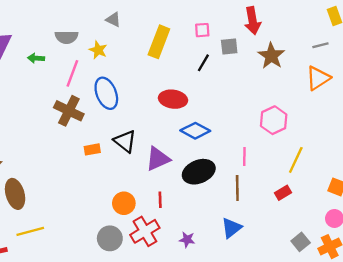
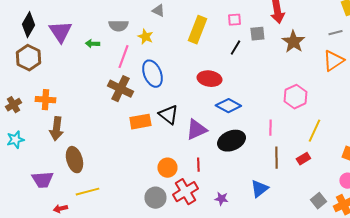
orange rectangle: (92, 149) -> (140, 122), size x1.5
brown line: (237, 188) -> (276, 158), moved

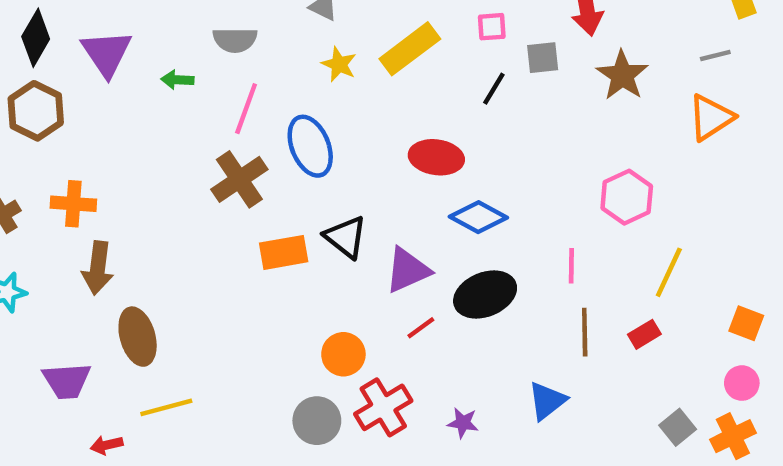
yellow rectangle: (197, 30) -> (410, 49), turned 32
yellow star: (145, 37) -> (339, 64), moved
brown cross: (120, 89) -> (239, 179), turned 30
red line: (198, 165) -> (421, 328), moved, turned 56

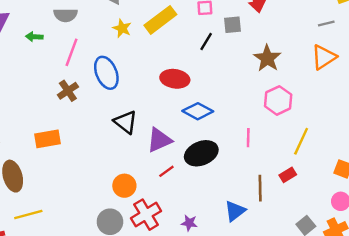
brown star: (622, 75) -> (267, 58), moved
brown cross: (239, 179) -> (68, 91), size x0.7
orange rectangle: (284, 252) -> (47, 139), moved
brown line: (585, 332) -> (260, 188), moved

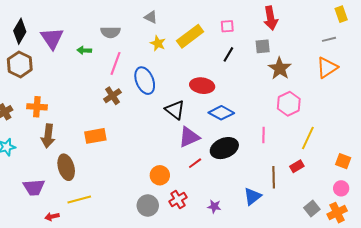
gray square: (233, 25) -> (263, 46), moved
black triangle: (126, 122) -> (175, 110), moved
red cross: (146, 215) -> (178, 199), size x0.7

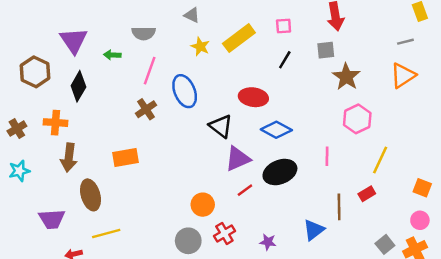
black diamond: (20, 31) -> (78, 86), moved

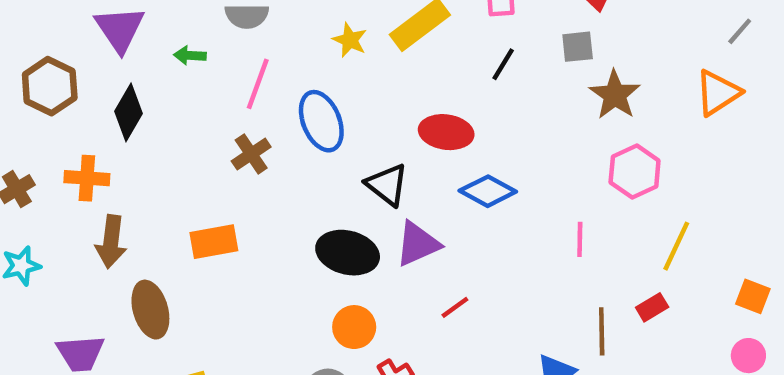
gray line: (405, 42) -> (740, 31), moved, turned -35
black ellipse: (280, 172) -> (348, 253), moved, turned 36
red line: (245, 190) -> (455, 307), moved

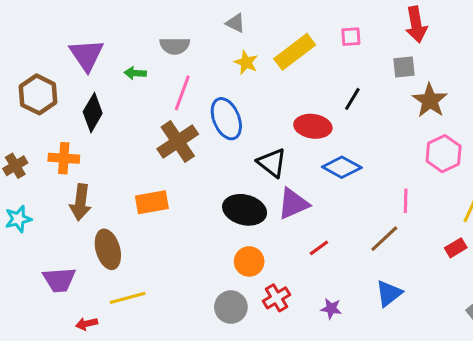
black line: (503, 64) -> (352, 99), moved
brown cross: (251, 154) -> (178, 141), size x1.5
brown line: (602, 331) -> (384, 239), moved, turned 48

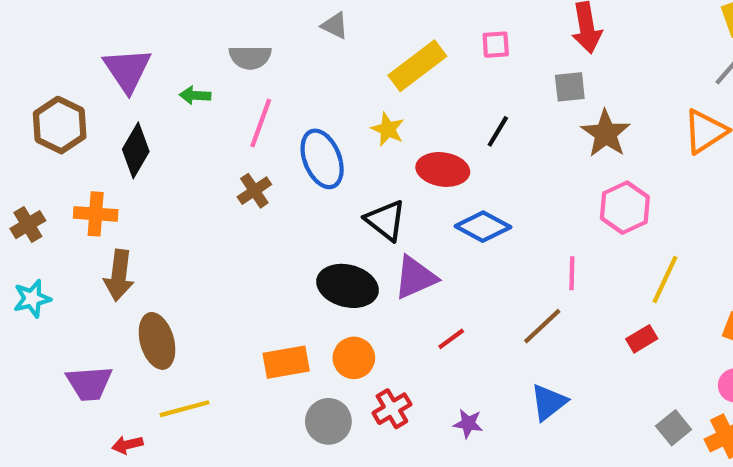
yellow star: (246, 62) -> (388, 129), moved
brown cross: (178, 141) -> (254, 191), size x0.6
orange rectangle: (152, 202) -> (286, 362), moved

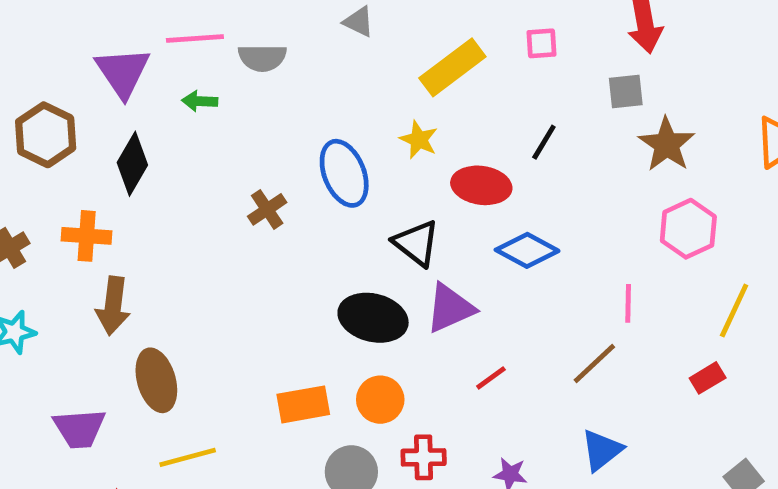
pink line: (261, 123) -> (195, 39), moved, turned 66
red cross: (392, 409) -> (424, 457), turned 30

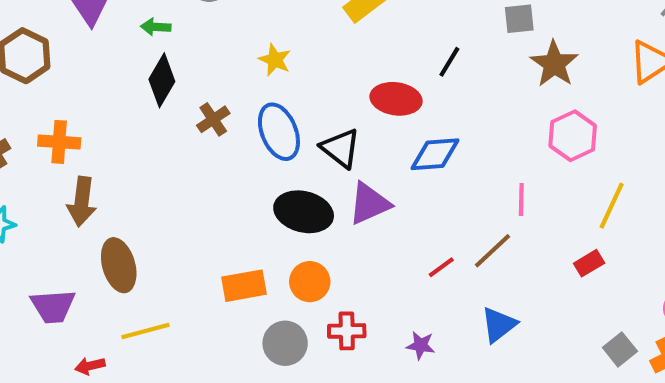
yellow star: (419, 140) -> (275, 60), moved
black diamond: (132, 164) -> (162, 80), moved
blue ellipse: (344, 173) -> (279, 132), moved
blue diamond: (527, 250) -> (435, 154), turned -33
red line: (491, 378) -> (441, 267), moved

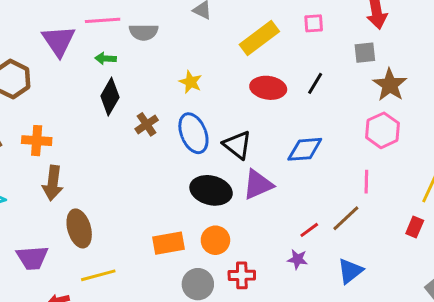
red ellipse: (396, 99) -> (268, 88), moved
pink hexagon: (573, 136) -> (382, 130), moved
red rectangle: (589, 263) -> (415, 227), turned -36
purple star: (421, 345) -> (297, 259), moved

